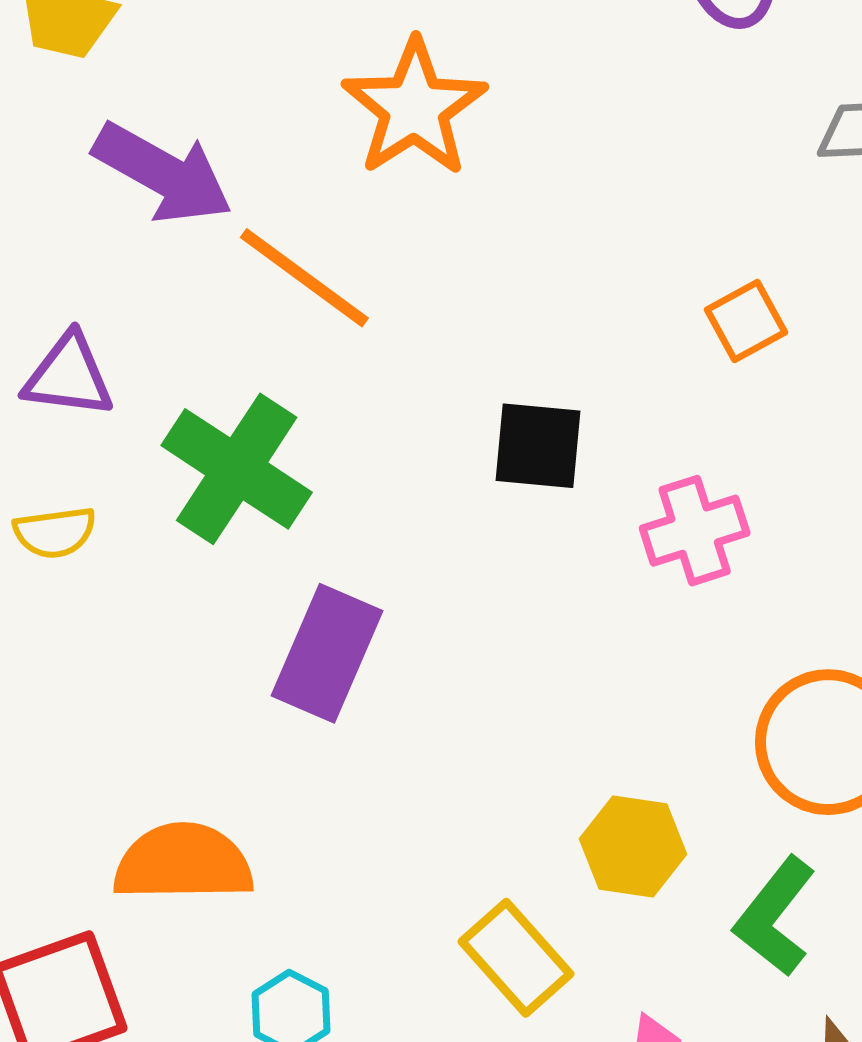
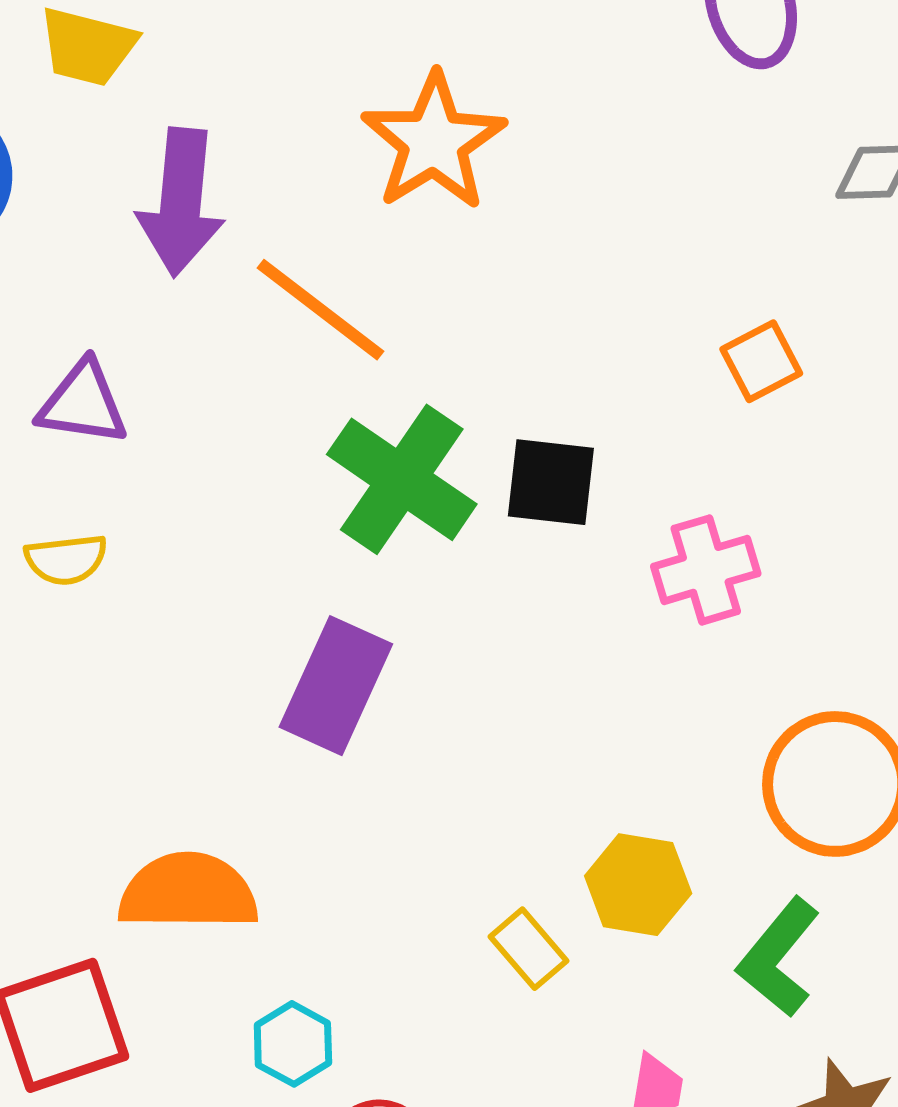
purple arrow: (163, 173) -> (181, 202), turned 65
green cross: (237, 469) -> (402, 479), moved
yellow rectangle: (516, 958) -> (528, 949), moved, size x0.7

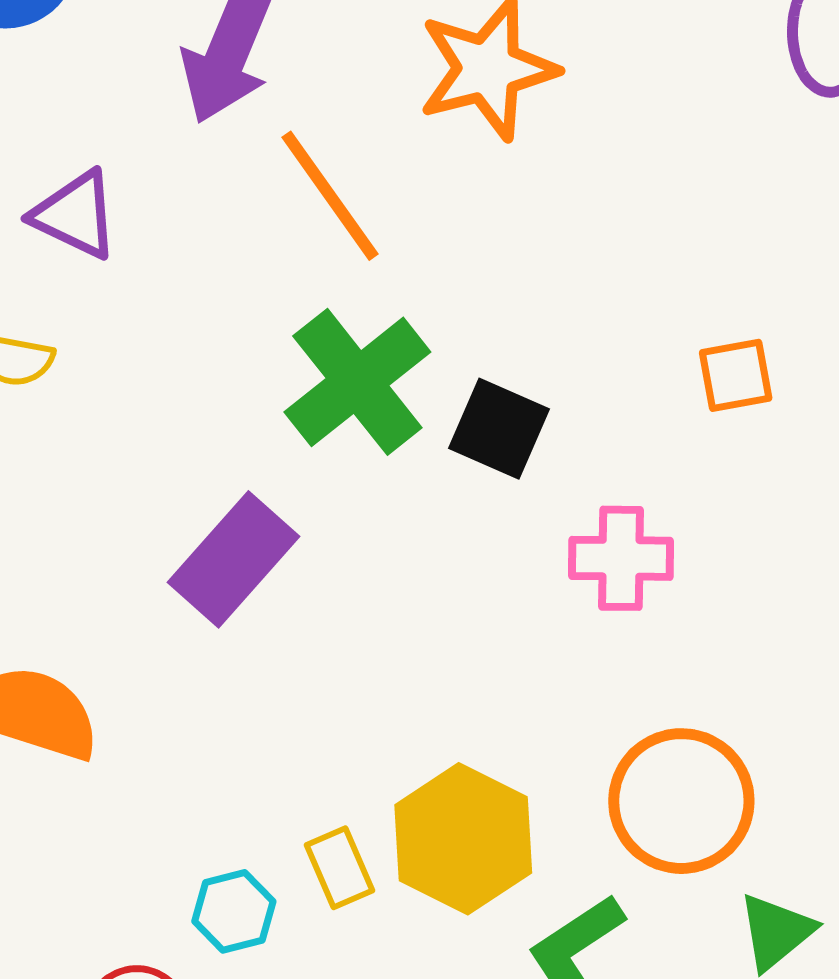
yellow hexagon: (638, 885) -> (463, 839), size x1.4
cyan hexagon: (293, 1044) -> (234, 911), moved

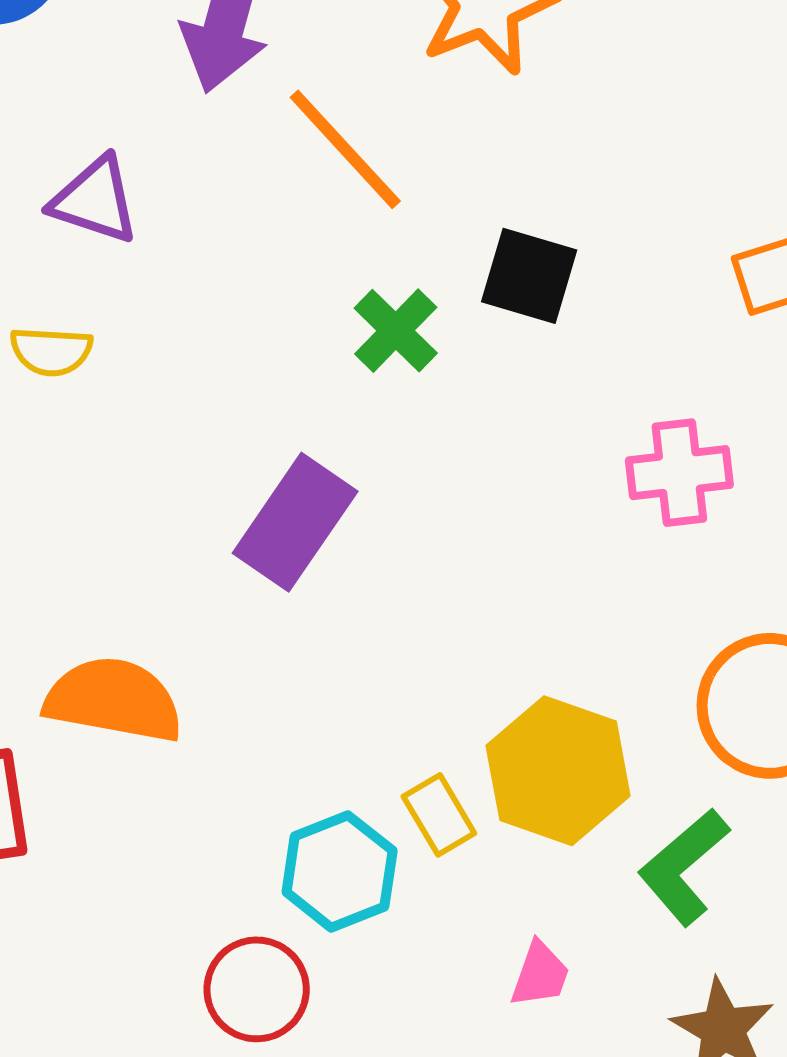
green cross: (357, 382) -> (396, 331), size x0.6
black square: (499, 429) -> (529, 276), moved
cyan hexagon: (234, 911) -> (340, 871), size x1.4

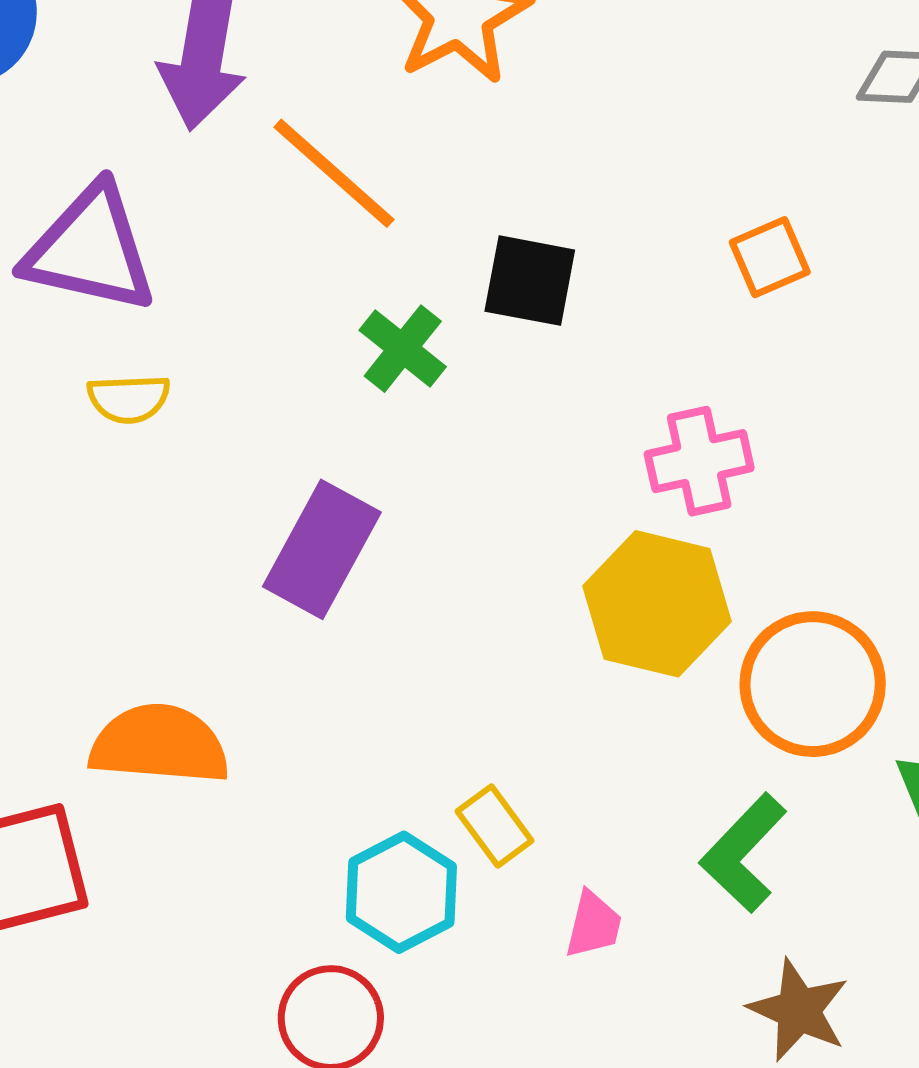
purple triangle: (95, 200) -> (90, 249), size x1.5
yellow semicircle: (51, 351) -> (129, 399), moved
yellow hexagon: (558, 771) -> (657, 604), moved
pink trapezoid: (540, 974) -> (593, 925), moved

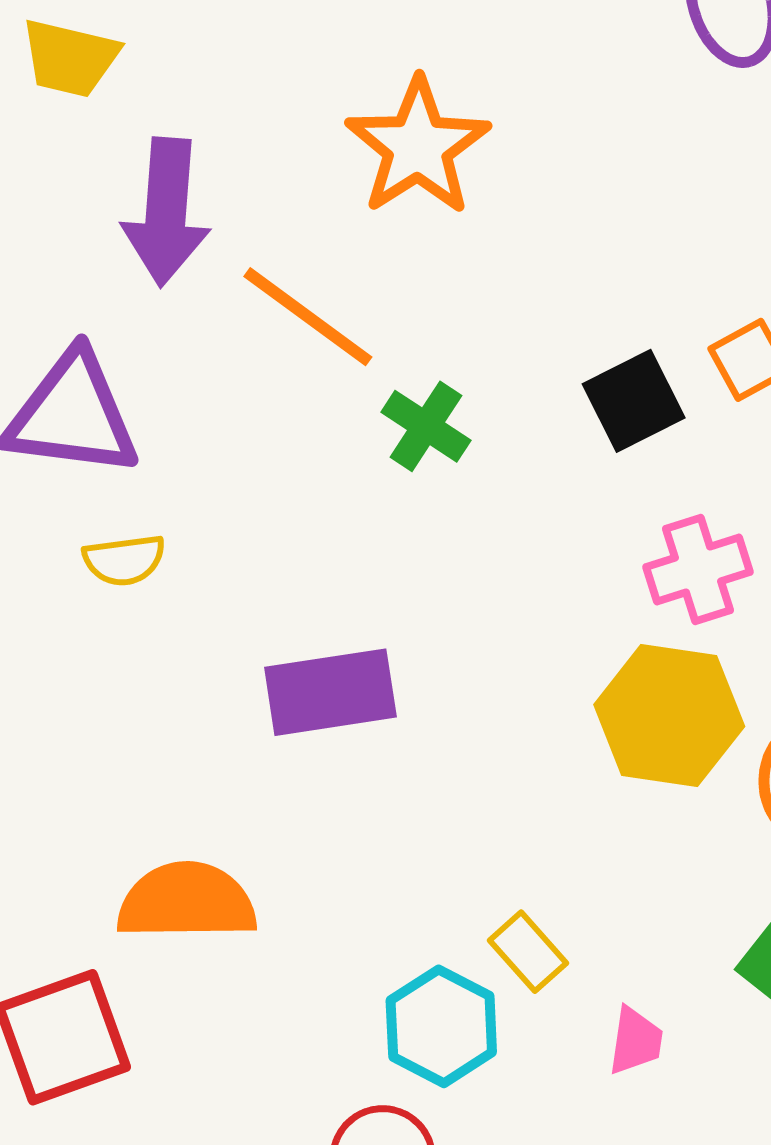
black square: (530, 281) -> (634, 401), moved, turned -32
green cross: (403, 349) -> (426, 426), moved
purple rectangle: (322, 549) -> (330, 692), turned 58

